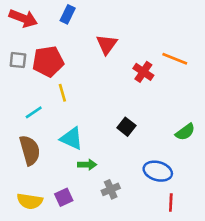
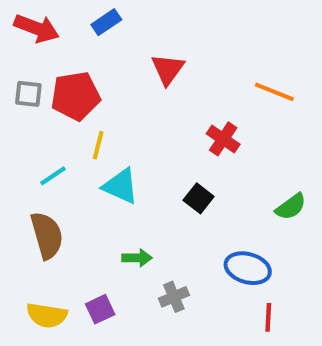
blue rectangle: (68, 14) -> (106, 22), turned 30
red cross: (143, 72) -> (223, 139), moved
yellow line: (62, 93) -> (98, 145), turned 30
cyan triangle: (72, 138) -> (121, 186), moved

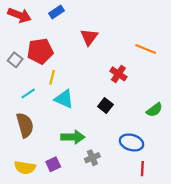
gray square: (28, 94) -> (15, 60), moved, turned 32
green arrow: (137, 258) -> (73, 137), size x1.5

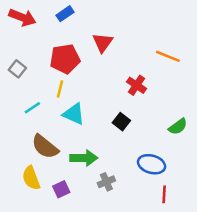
red pentagon: (40, 51) -> (65, 59), moved
brown semicircle: (25, 125) -> (45, 147), moved, turned 145
yellow semicircle: (25, 167) -> (31, 178), moved, turned 60

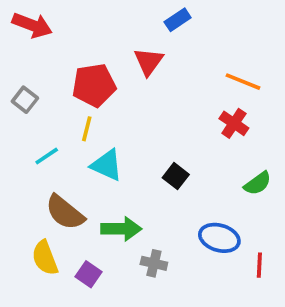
blue rectangle: (65, 14) -> (178, 20), moved
red cross: (137, 85) -> (234, 123), moved
gray cross: (106, 182) -> (154, 263), turned 36
purple square: (61, 189) -> (89, 274), turned -30
red line: (164, 194) -> (259, 265), moved

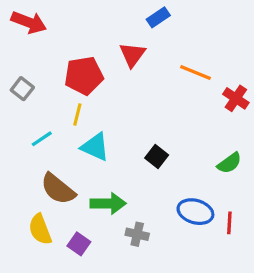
orange line: (243, 82) -> (195, 72), moved
red cross: (234, 123) -> (236, 98), moved
red line: (259, 265) -> (229, 223), moved

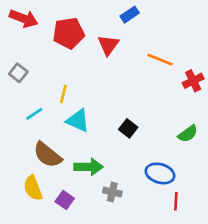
red pentagon: (84, 76) -> (69, 33), moved
red cross: (236, 98) -> (193, 81), turned 30
red line: (229, 223) -> (176, 201), moved

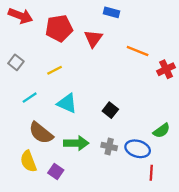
blue rectangle: (130, 15) -> (111, 12), turned 49
yellow line: (63, 94) -> (55, 70), moved, turned 49
green semicircle: (188, 134) -> (161, 131), moved
gray cross: (112, 192) -> (109, 147), moved

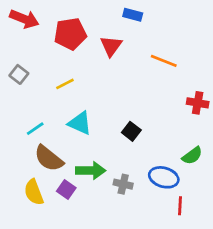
red cross: (166, 69) -> (198, 103), moved, turned 36
cyan line: (30, 98) -> (35, 129), moved
gray cross: (109, 147) -> (123, 184), moved
purple square: (56, 172) -> (66, 190), moved

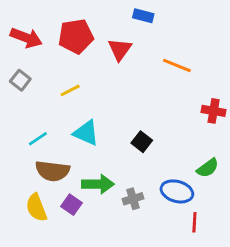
red arrow: (24, 19) -> (26, 38), moved
brown semicircle: (49, 158) -> (52, 171), turned -32
gray cross: (123, 184) -> (133, 199), turned -30

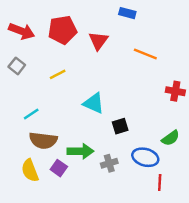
blue rectangle: (143, 16) -> (127, 13), moved
cyan triangle: (86, 133) -> (94, 103), moved
black square: (142, 142) -> (120, 126), moved, turned 35

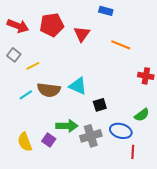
yellow line: (58, 74) -> (33, 66), moved
brown semicircle: (43, 140) -> (49, 90), moved
gray cross: (109, 163) -> (91, 136), size x1.5

